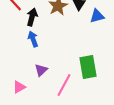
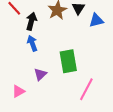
green rectangle: (88, 67) -> (68, 61), moved
pink line: (64, 85) -> (86, 89), moved

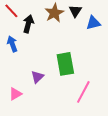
blue arrow: (32, 43) -> (12, 44), moved

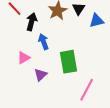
blue arrow: (12, 44) -> (44, 42), moved
pink triangle: (15, 94) -> (24, 58), moved

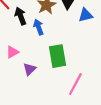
black arrow: (32, 22) -> (20, 16), turned -36
blue arrow: (44, 42) -> (38, 27), moved

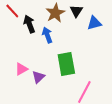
pink triangle: (12, 52) -> (21, 69), moved

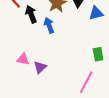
green rectangle: (66, 64) -> (98, 54), moved, size x0.6
pink triangle: (21, 69) -> (23, 59), turned 40

